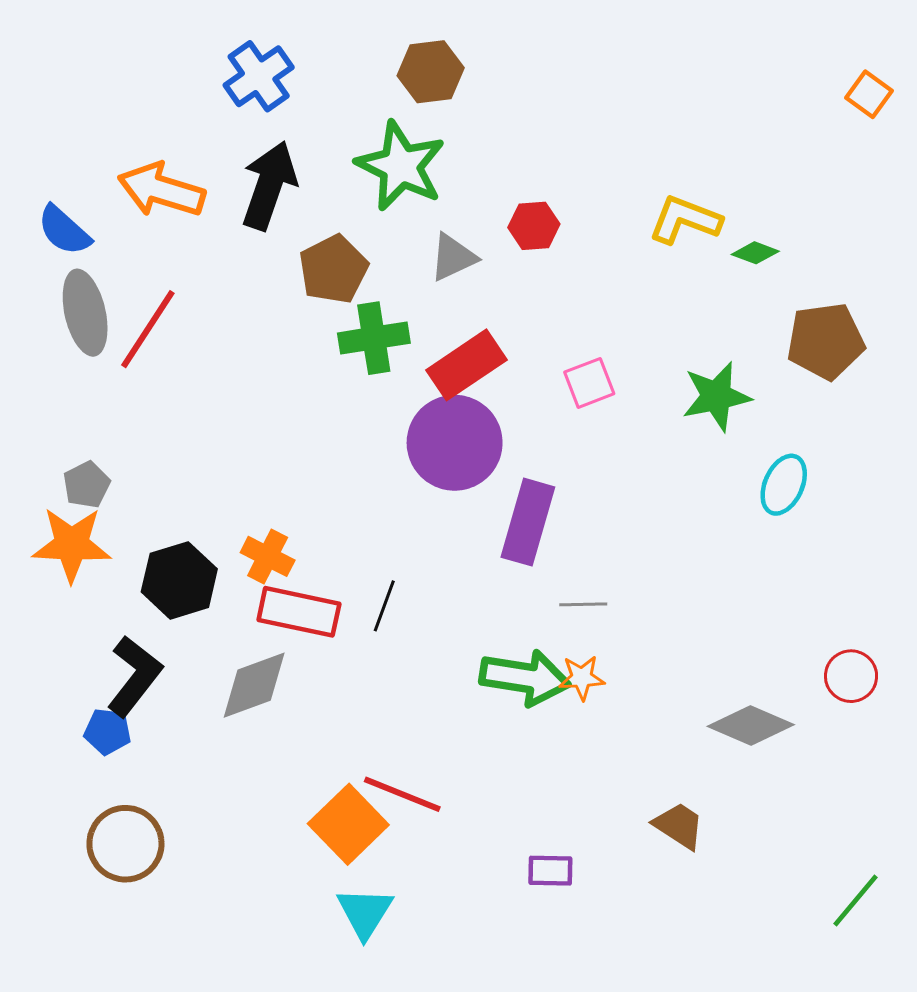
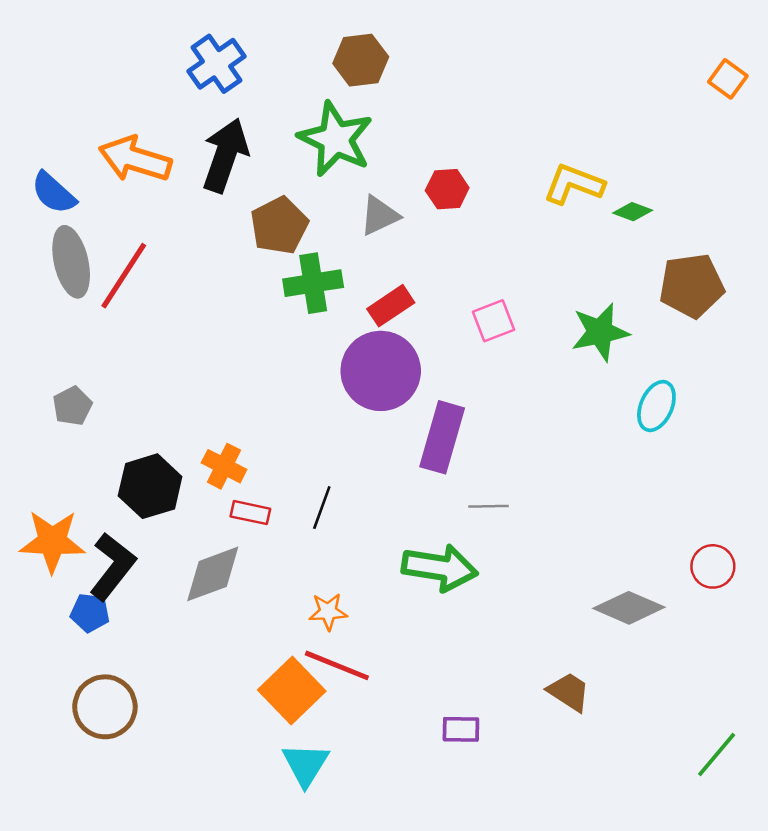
red rectangle: (467, 365) -> (391, 306), size x0.7
orange star: (72, 545) -> (52, 541), moved
red rectangle: (299, 612) -> (250, 513), size x0.6
orange star: (582, 678) -> (328, 612), moved

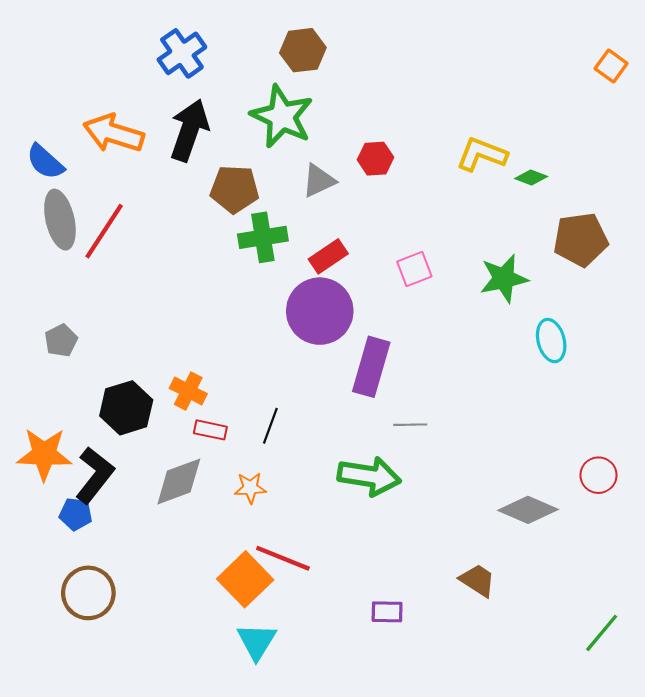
brown pentagon: (279, 226) -> (235, 189), turned 30
cyan ellipse: (656, 406) -> (551, 341), turned -39
orange star: (328, 612) -> (250, 488), moved

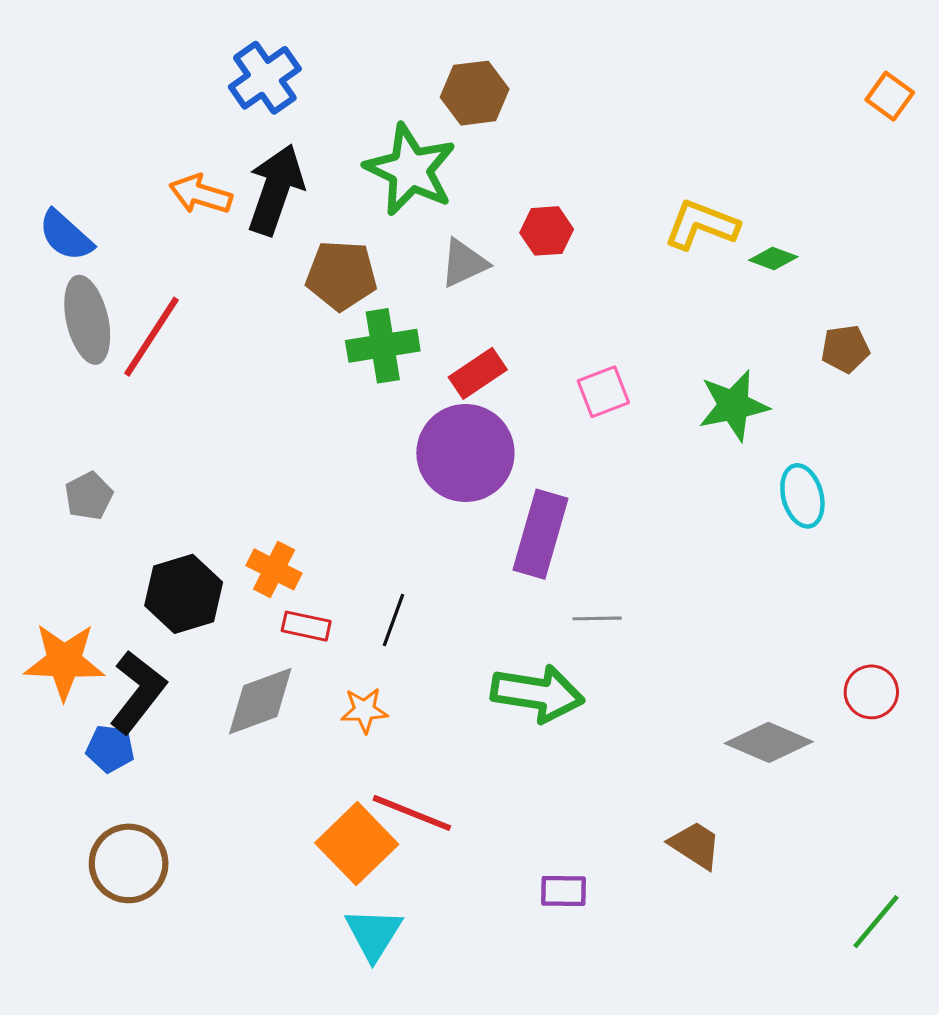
brown hexagon: (303, 50) -> (475, 93), moved
orange arrow: (114, 133) -> (201, 194), moved, size x0.7
brown pentagon: (581, 240) -> (845, 349), size x0.6

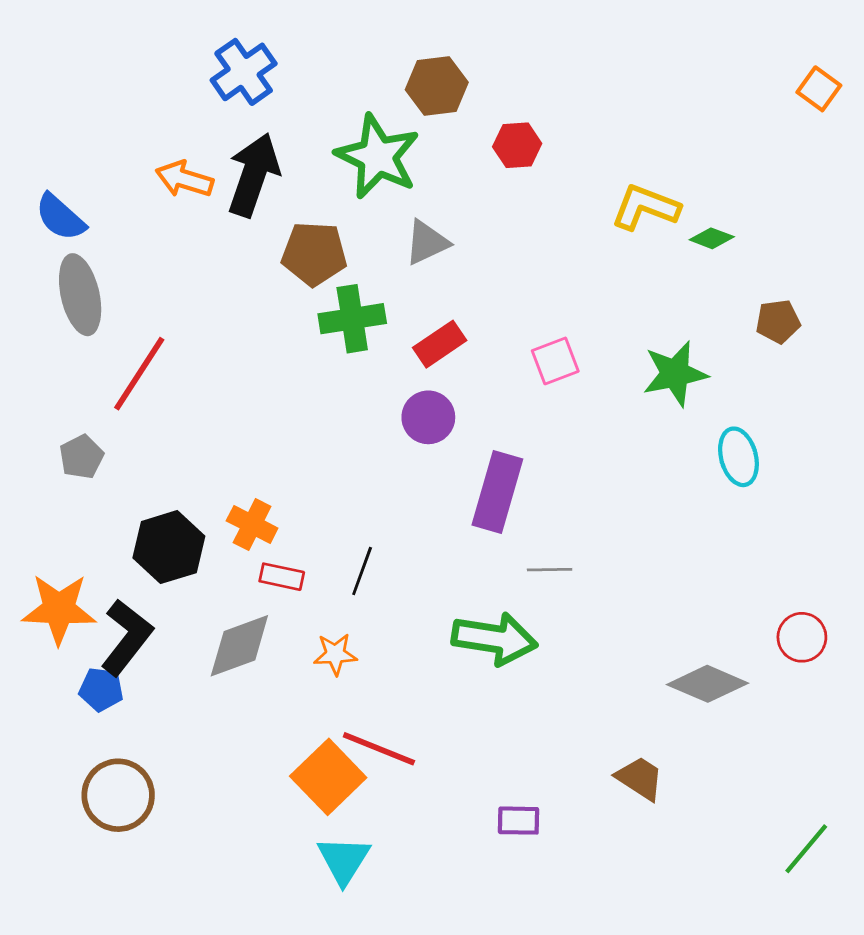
red hexagon: (547, 231) -> (517, 145), moved
red line: (152, 337) -> (139, 374), moved
purple circle: (465, 453) -> (428, 417), size x0.6

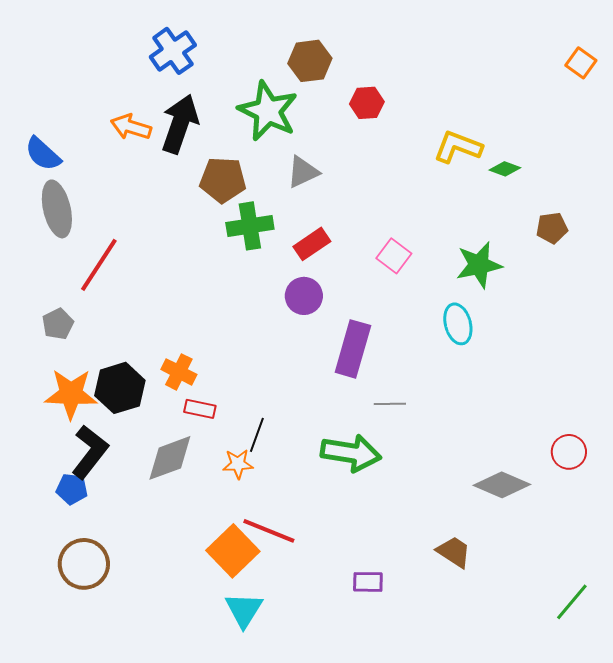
pink square: (555, 361) -> (394, 256), turned -32
cyan ellipse: (738, 457) -> (458, 324), moved
black line: (362, 571) -> (257, 435), moved
orange star: (59, 609) -> (71, 394), moved

